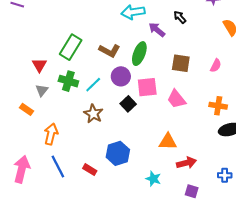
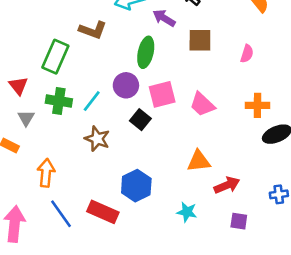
brown L-shape: (109, 51) -> (93, 30), moved
brown square: (181, 63) -> (200, 40), moved
red rectangle: (90, 170) -> (103, 212), size x1.6

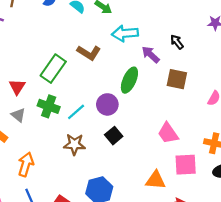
pink square: (162, 94) -> (186, 165), moved
gray triangle: (26, 118) -> (18, 115), turned -32
brown star: (97, 139) -> (74, 144), turned -30

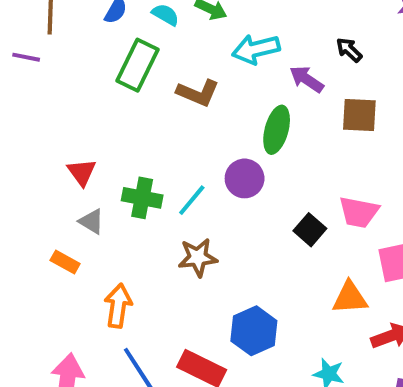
green rectangle: (53, 69) -> (137, 65), moved
pink trapezoid: (168, 133) -> (359, 212), turned -35
black square: (114, 136) -> (310, 230), moved

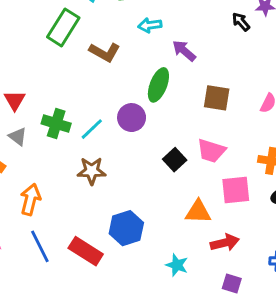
cyan arrow: (256, 49) -> (150, 25), size x0.7
black arrow: (349, 50) -> (241, 22), moved
brown square: (359, 115) -> (217, 98), moved

